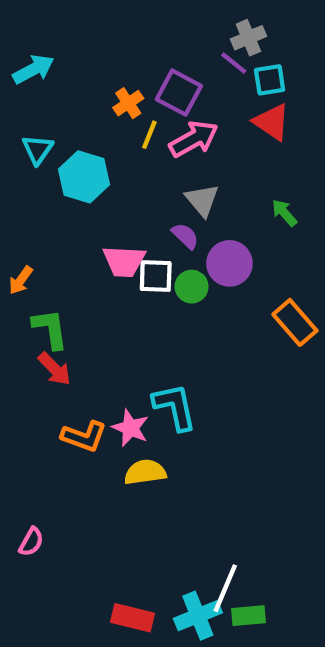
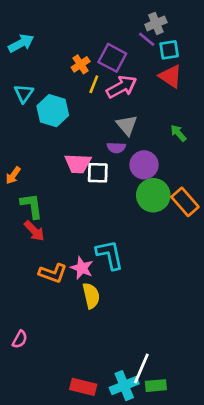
purple semicircle: (185, 236) -> (116, 148), turned 138
green circle: (192, 287) -> (153, 195), moved, size x1.6
yellow semicircle: (145, 472) -> (91, 296), turned 85

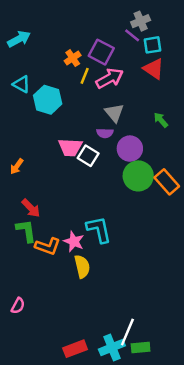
cyan triangle: (24, 93) -> (21, 84), turned -36
white square: (98, 173) -> (88, 156), turned 30
orange arrow: (13, 175) -> (17, 166), moved
green L-shape: (32, 206) -> (26, 231), moved
red rectangle: (83, 387) -> (75, 349), turned -35

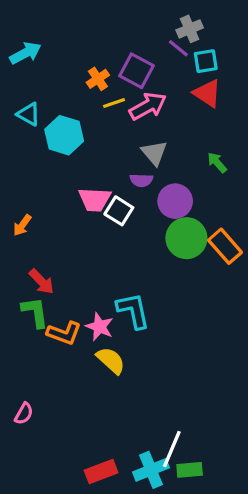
yellow line: (85, 76) -> (114, 103), turned 49
yellow semicircle: (82, 266) -> (111, 360), turned -35

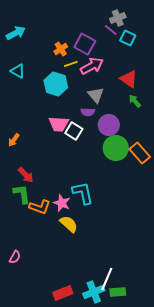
cyan square: (206, 61) -> (128, 38), turned 35
red triangle: (207, 93) -> (129, 79), moved
cyan hexagon: (64, 135) -> (56, 84), moved

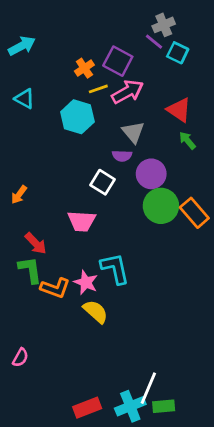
pink trapezoid: (59, 124) -> (82, 221), moved

